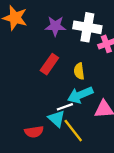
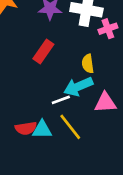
yellow semicircle: (79, 71) -> (88, 64), moved
cyan triangle: (57, 119) -> (42, 130), moved, turned -42

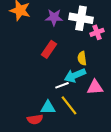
red semicircle: (26, 128) -> (35, 119), moved

